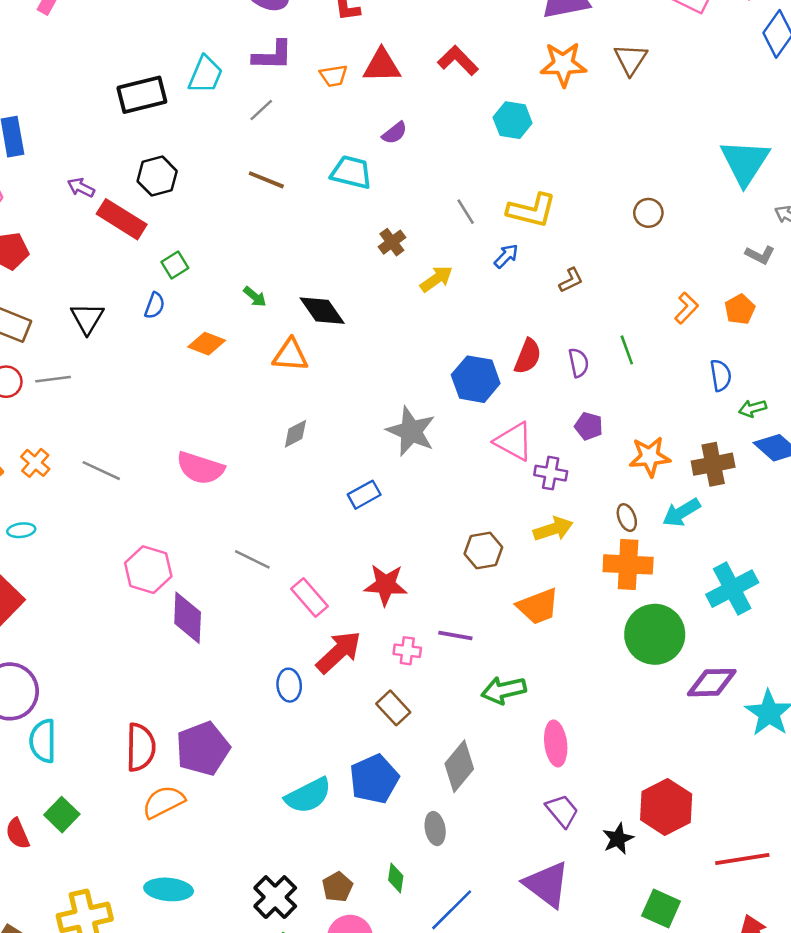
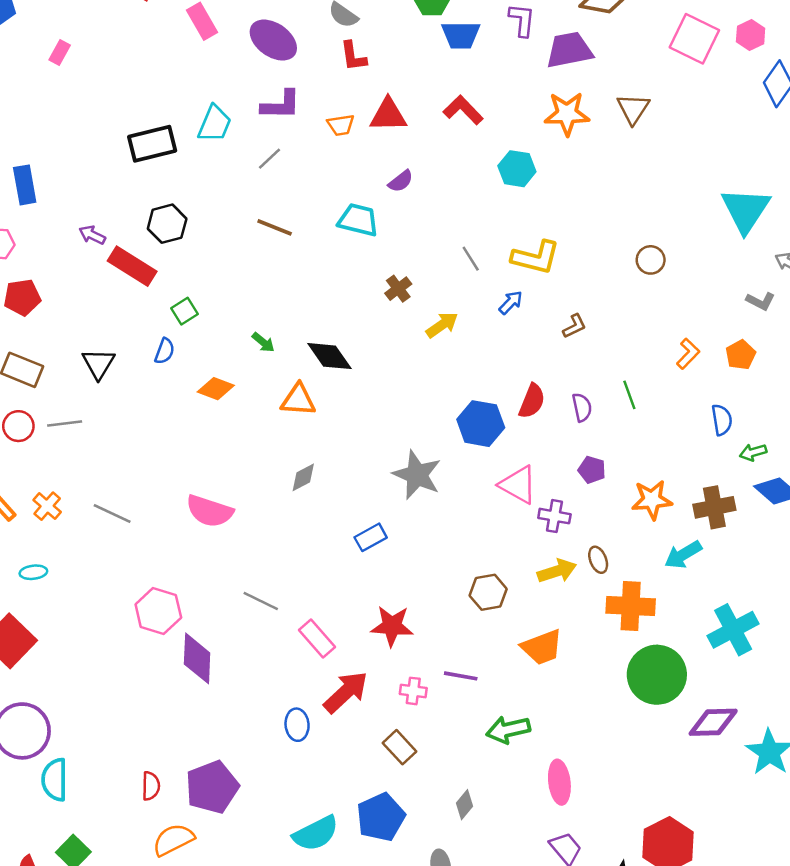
brown ellipse: (627, 518) -> (598, 560), moved
red semicircle: (141, 747) -> (151, 786), size x0.6
gray diamond: (459, 766) -> (464, 805), size x0.6

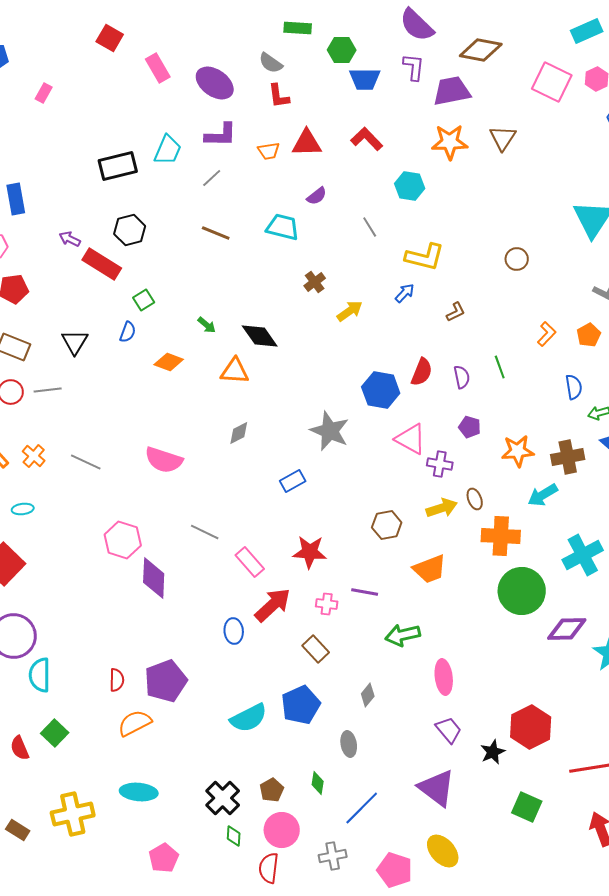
gray line: (471, 259) -> (370, 227), moved

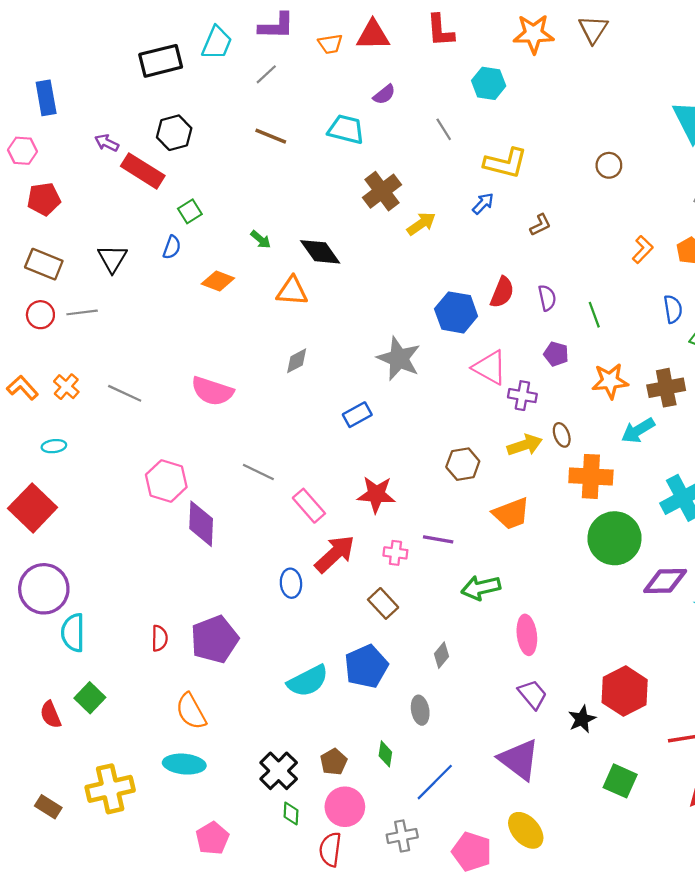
red L-shape: (367, 139) -> (440, 30), turned -140
brown cross: (315, 282) -> (382, 191), size x1.6
green line: (500, 367) -> (594, 315), moved
orange semicircle: (135, 723) -> (191, 711), moved, turned -92

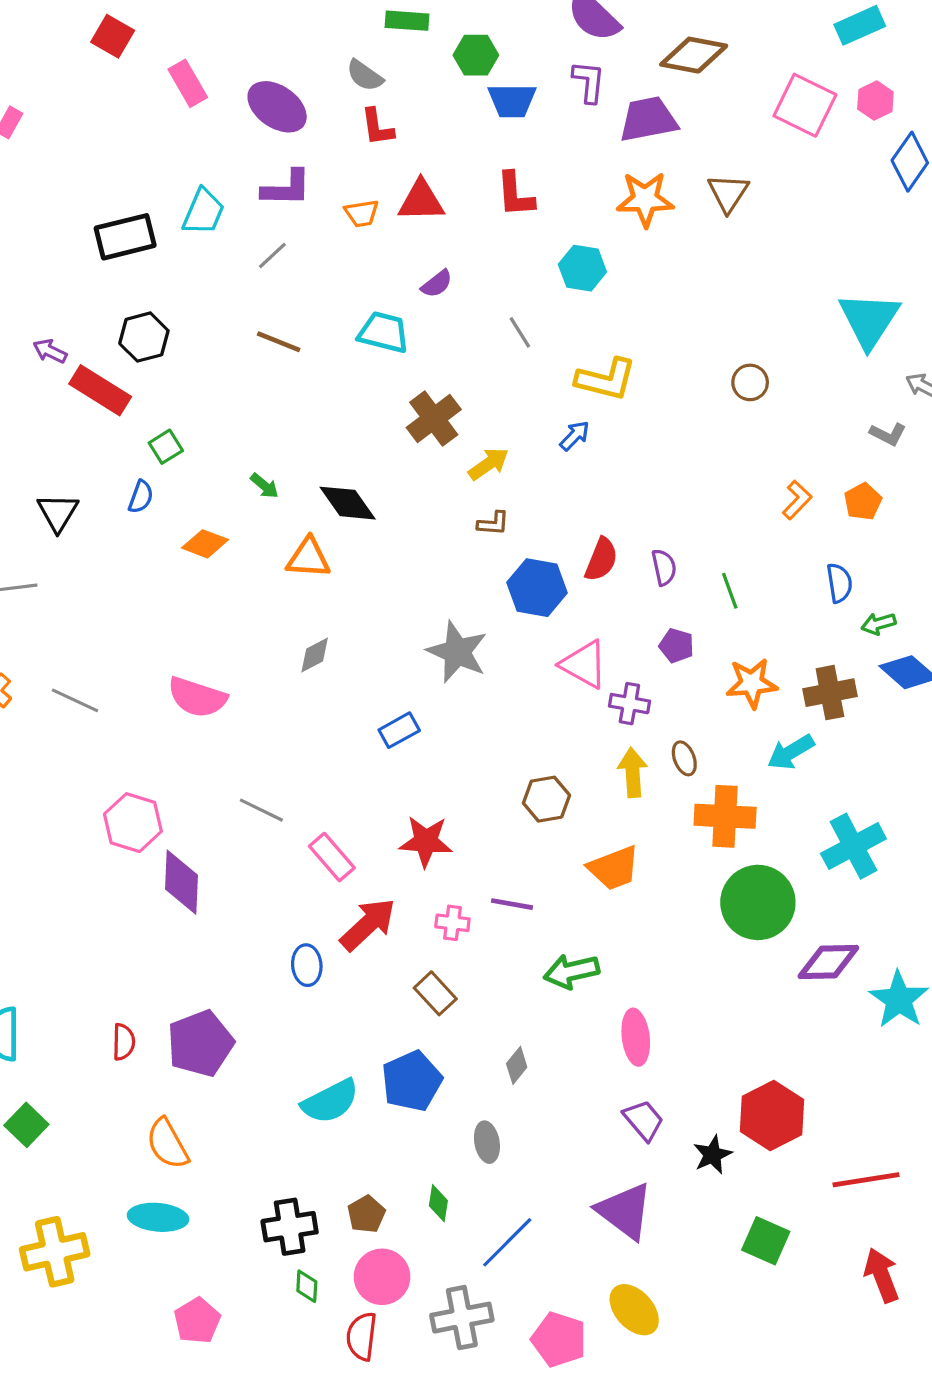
brown L-shape: (540, 225) -> (493, 523), moved, turned 30
yellow arrow: (525, 445) -> (633, 772), turned -76
black cross: (279, 771) -> (290, 1227), turned 36
gray cross: (402, 836) -> (462, 1318), size x1.4

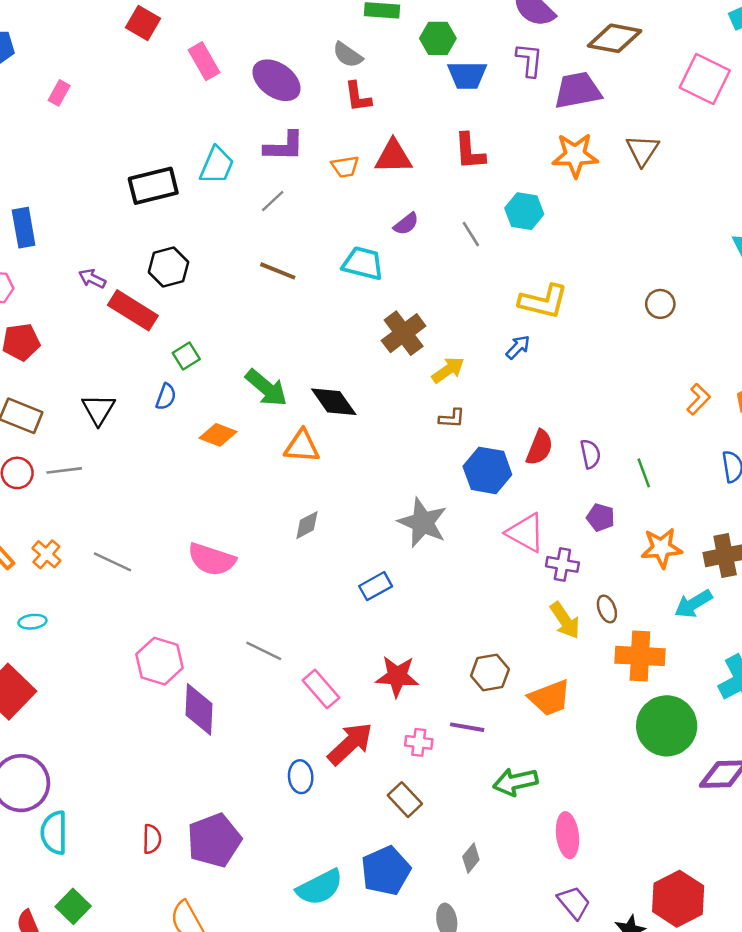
gray line: (520, 332) -> (471, 234), moved
green arrow: (265, 486) -> (266, 388), size x1.8
yellow arrow: (633, 772) -> (565, 620), turned 150
brown hexagon: (546, 799) -> (490, 672), moved

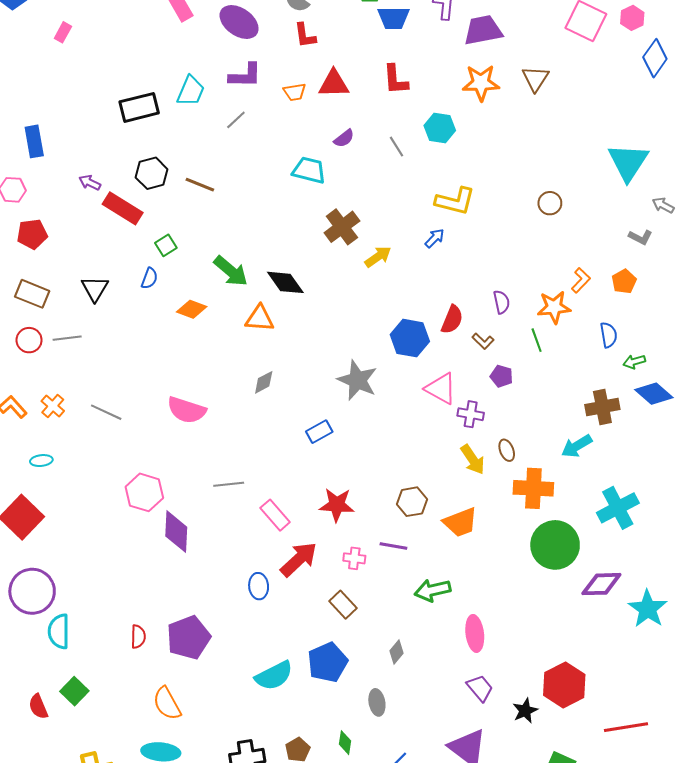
brown line: (278, 271) -> (200, 185), moved
brown L-shape: (452, 418) -> (483, 341), moved, turned 40
purple semicircle: (590, 454) -> (502, 302), moved
orange star: (662, 548) -> (554, 307), moved
gray line: (264, 651) -> (229, 484), turned -32

